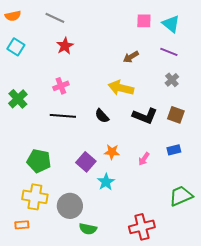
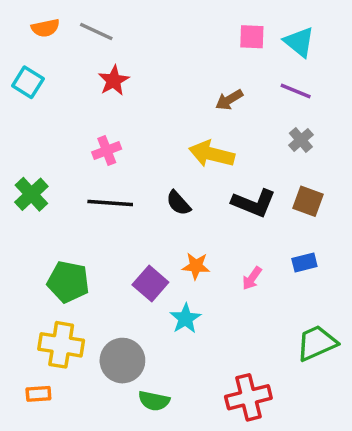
orange semicircle: (13, 16) -> (45, 28), moved
green cross: (18, 99) -> (31, 194), moved

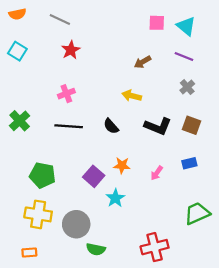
orange semicircle: (45, 28) -> (17, 14), moved
yellow arrow: (212, 154) -> (132, 96), size x0.7
orange rectangle: (38, 394) -> (29, 253), moved

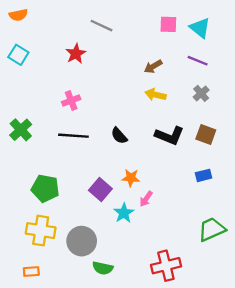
gray line: (60, 20) -> (102, 26), moved
yellow arrow: (132, 96) -> (155, 95), moved
pink arrow: (157, 173) -> (146, 199), moved

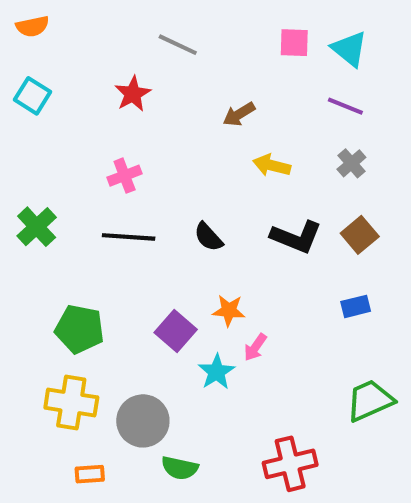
brown arrow: (153, 67) -> (239, 114), moved
brown square: (206, 134) -> (360, 235), turned 30
orange rectangle: (31, 272) -> (90, 474), moved

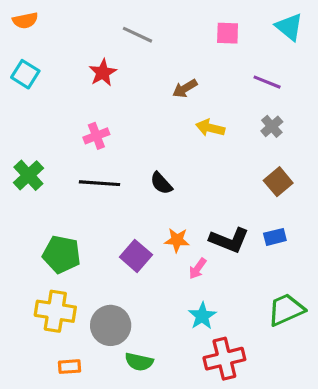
cyan triangle: (349, 49) -> (289, 27), moved
black L-shape: (296, 237) -> (229, 240), moved
cyan star: (217, 372) -> (202, 316), moved

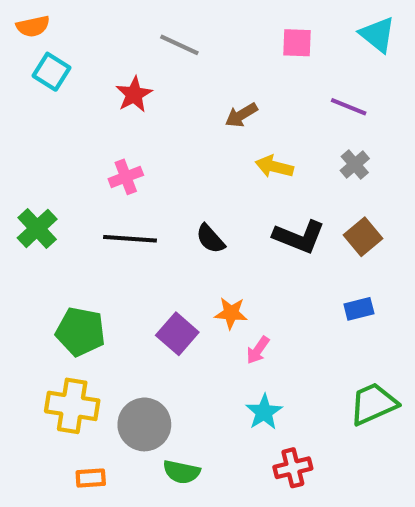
cyan square: (25, 74) -> (52, 72), moved
black L-shape: (229, 240) -> (299, 237), moved
red cross: (224, 359) -> (293, 468), size x0.7

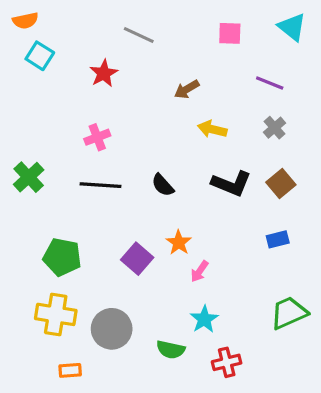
orange star: (231, 313) -> (179, 243), turned 30
green semicircle: (181, 472) -> (171, 350), moved

